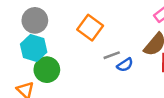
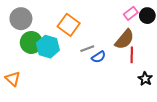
cyan hexagon: (34, 48) -> (48, 47), moved
green circle: (47, 70) -> (31, 42), moved

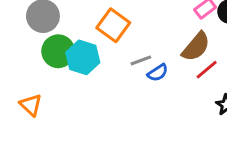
red line: (132, 55) -> (207, 70), turned 49

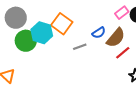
cyan hexagon: (83, 57) -> (42, 33), moved
blue semicircle: (158, 73) -> (99, 33), moved

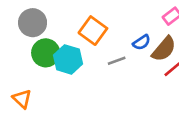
cyan hexagon: (42, 33) -> (68, 59), moved

